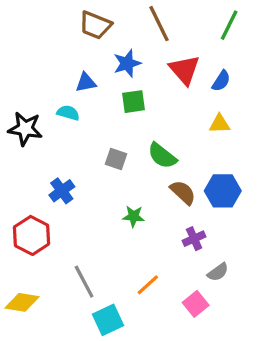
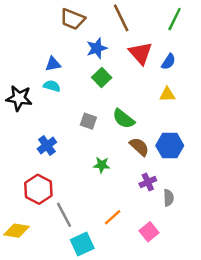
blue triangle: (86, 82) -> (53, 64), moved
green square: (133, 102) -> (102, 77), turned -36
red hexagon: (32, 235) -> (38, 189), moved
gray semicircle: (218, 272) -> (168, 198), moved, turned -56

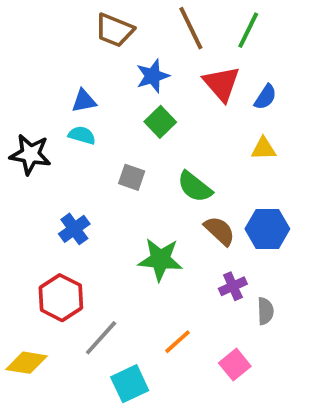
green line: (175, 19) -> (248, 30), moved
gray square: (88, 121) -> (132, 177), moved
green star: (102, 165) -> (160, 259), size x1.6
gray line: (64, 215) -> (101, 338), turned 70

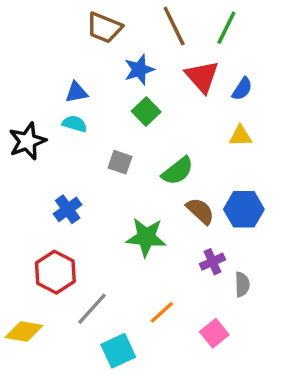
black star: (30, 154) -> (27, 141), turned -30
green semicircle: (195, 187) -> (178, 171), turned -76

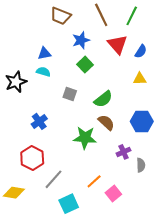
brown semicircle: (200, 211) -> (106, 122), moved
pink square: (214, 333) -> (113, 194), moved

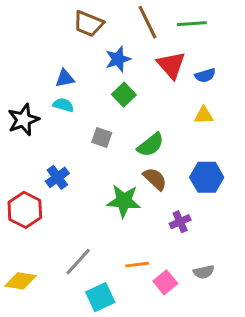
green line: (132, 16) -> (192, 24), turned 60
blue semicircle: (141, 51) -> (205, 75), turned 40
red hexagon: (32, 158) -> (25, 210), moved
gray semicircle: (141, 165) -> (204, 272), moved, turned 80
orange line: (94, 181) -> (137, 265), turned 35

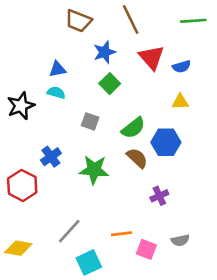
green line: (192, 24) -> (193, 21), moved
blue hexagon: (207, 177) -> (166, 142), moved
green star: (124, 201) -> (94, 170), moved
pink square: (165, 282) -> (146, 249), turned -30

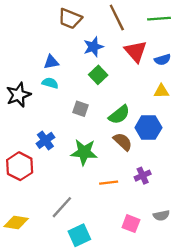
green line: (193, 21) -> (159, 19), moved
orange line: (121, 234) -> (109, 183), moved

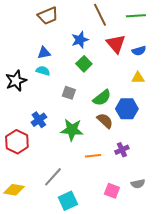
brown trapezoid: (70, 19) -> (48, 16), moved, turned -45

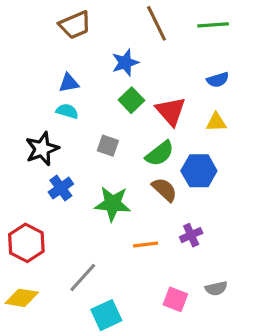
red triangle: (116, 44) -> (171, 111), moved
black star: (16, 81) -> (42, 149), moved
red hexagon: (17, 142) -> (26, 243), moved

